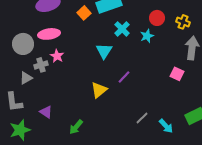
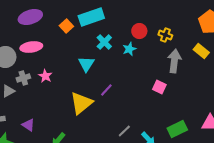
pink star: (57, 56) -> (45, 76), moved
yellow triangle: (99, 90) -> (81, 103), size x1.4

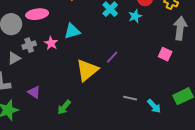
cyan triangle: (86, 64) -> (72, 31), moved, turned 42
gray line: (124, 131) -> (130, 98), turned 56

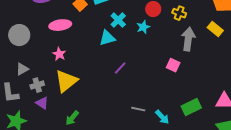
pink ellipse: (37, 14) -> (60, 25), moved
cyan triangle: (72, 31) -> (107, 38), moved
gray cross: (29, 45) -> (37, 85), moved
yellow triangle: (87, 70) -> (66, 81), moved

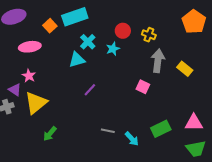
yellow rectangle: (215, 29) -> (185, 69), moved
purple triangle: (42, 103) -> (15, 90), moved
green arrow: (72, 118) -> (50, 134), moved

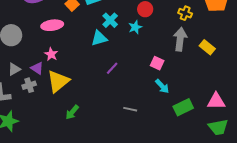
yellow cross: (149, 35) -> (185, 13), moved
pink square: (143, 87) -> (157, 63), moved
cyan arrow: (132, 139) -> (162, 86), moved

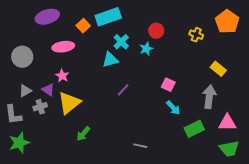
gray arrow: (180, 39) -> (209, 97), moved
gray line: (130, 109) -> (140, 146), moved

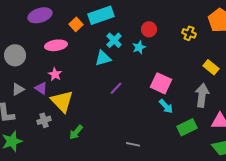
pink square: (168, 85) -> (161, 83), size x1.5
yellow triangle: (69, 103) -> (62, 101), turned -35
gray cross: (40, 107) -> (44, 120), moved

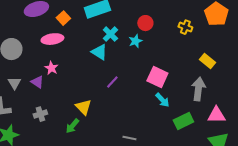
orange square: (76, 24) -> (63, 18), moved
cyan triangle: (103, 58) -> (99, 52), turned 48
gray triangle: (18, 89) -> (14, 83), turned -32
yellow triangle: (62, 101) -> (83, 107), moved, size x0.7

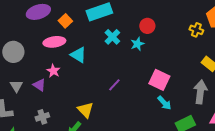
yellow cross: (185, 27) -> (196, 30), moved
cyan triangle: (99, 52) -> (78, 55), moved

